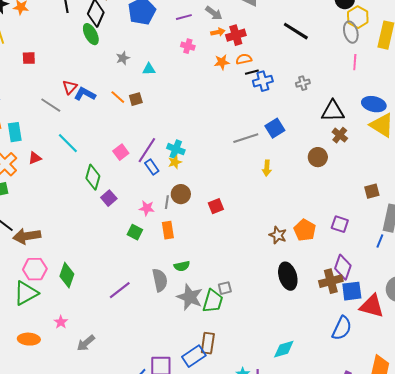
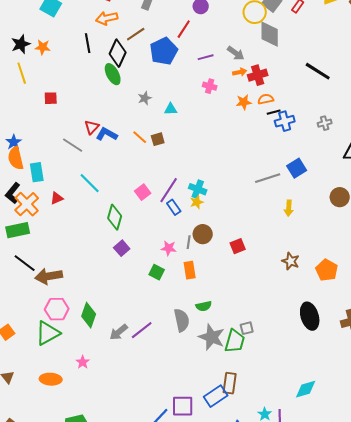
purple square: (109, 198) -> (122, 248), moved
brown star: (278, 235) -> (291, 261), moved
gray arrow: (86, 343) -> (119, 332), moved

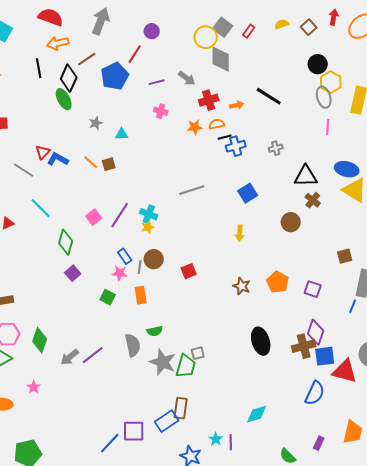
orange arrow: (240, 72) -> (237, 105), moved
gray line: (268, 178) -> (192, 190), moved
blue rectangle: (174, 207) -> (125, 256), moved
orange pentagon: (327, 270) -> (278, 282), moved

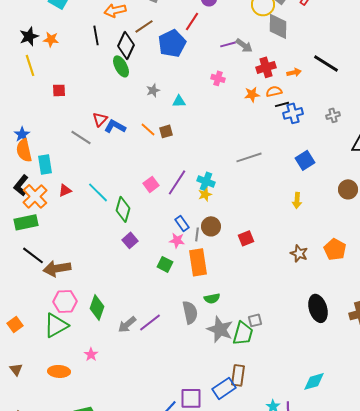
purple line: (157, 82) -> (228, 44), moved
cyan line: (41, 208) -> (98, 192), moved
orange rectangle: (141, 295) -> (198, 262), size x1.5

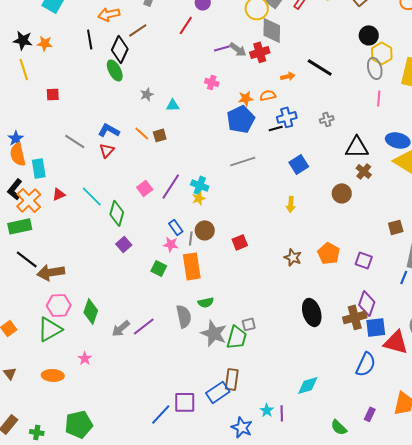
black star: (29, 36) -> (23, 40), turned 30
blue pentagon: (172, 43) -> (241, 119), moved
red cross: (266, 67) -> (260, 52), moved
black line: (282, 104) -> (276, 128), moved
red triangle: (100, 119) -> (107, 150), moved

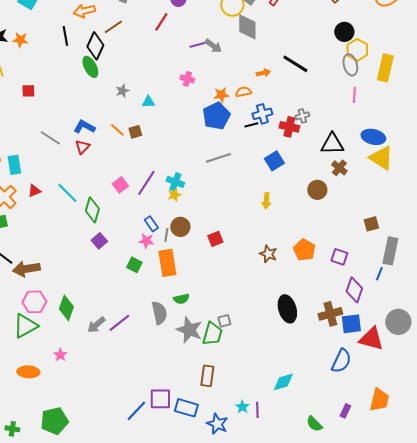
red cross: (260, 52) -> (289, 127), moved, turned 30
purple diamond: (367, 303) -> (354, 290), moved
blue rectangle: (218, 392) -> (186, 408), moved, turned 50

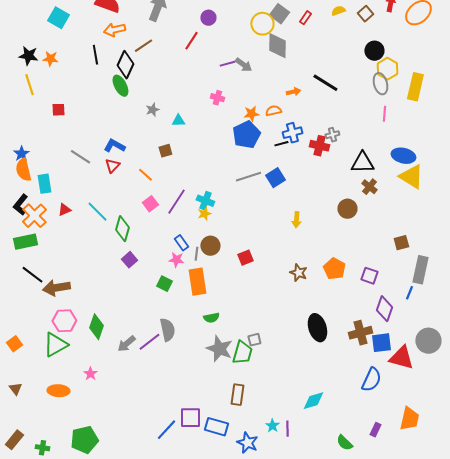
orange line: (117, 130) -> (145, 175), moved
blue square: (274, 161) -> (275, 178), moved
gray semicircle: (159, 313) -> (167, 330), moved

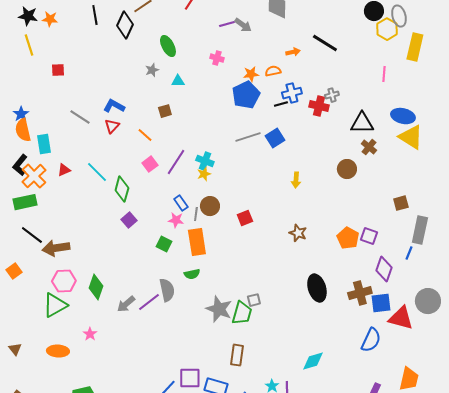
gray ellipse: (380, 84) -> (399, 16), moved
green ellipse: (120, 86) -> (168, 46), moved
orange pentagon: (334, 269) -> (348, 238), moved
green semicircle: (211, 318) -> (192, 274), moved
orange square: (14, 344) -> (14, 271), moved

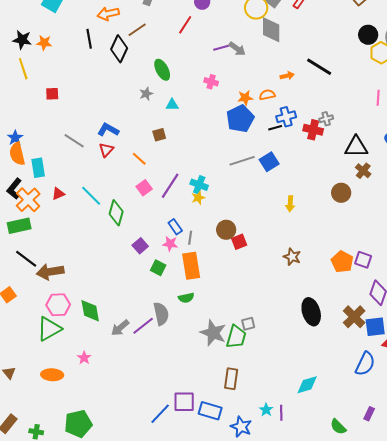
brown circle: (210, 206) -> (226, 230), moved
purple square: (129, 220) -> (140, 246), moved
green diamond: (96, 287) -> (90, 311), turned -30
brown cross: (360, 293) -> (354, 317), turned -30

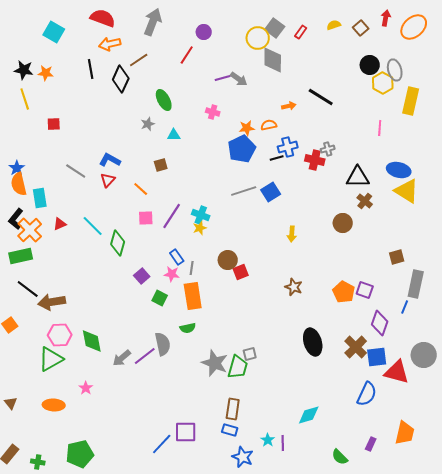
pink square: (144, 188) -> (146, 218), turned 35
blue rectangle: (210, 411) -> (230, 430), moved, size x0.7

